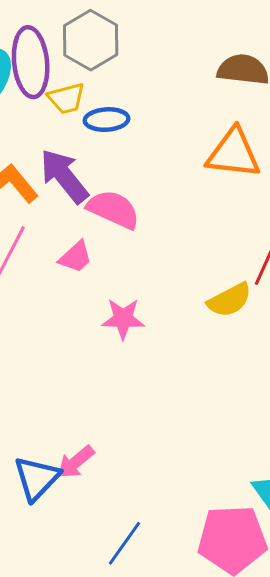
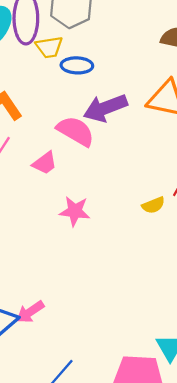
purple arrow: (64, 176) -> (105, 108), moved, turned -78
yellow semicircle: (229, 300) -> (153, 205), size x0.7

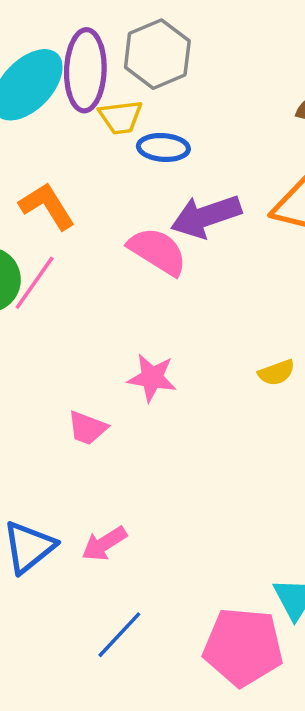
pink trapezoid: (45, 163) -> (87, 428), moved, turned 56
pink arrow: (30, 312) -> (104, 544), moved

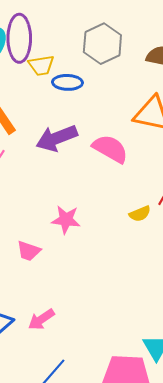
gray hexagon: (157, 54) -> (102, 44), moved
purple arrow: (206, 216) -> (57, 138), moved
pink semicircle: (158, 251) -> (110, 149), moved

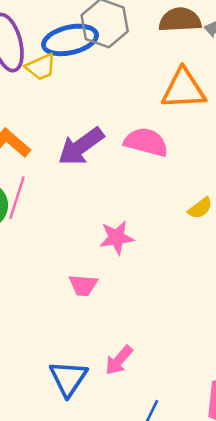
blue ellipse: (67, 82) -> (70, 40), moved, size x1.5

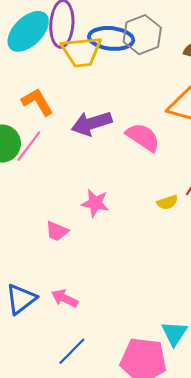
yellow trapezoid: (41, 67) -> (81, 52), size x1.6
pink arrow: (119, 360) -> (65, 298), turned 56

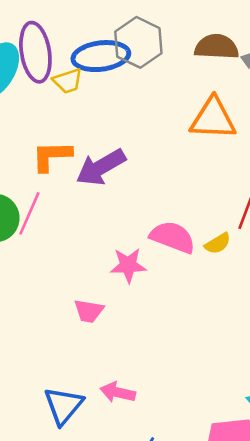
yellow trapezoid: (81, 52) -> (68, 81), size x0.6
orange L-shape: (37, 102) -> (52, 156), moved, turned -48
pink semicircle: (143, 137) -> (173, 237), moved

